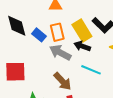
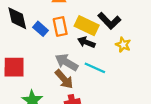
yellow rectangle: (82, 31) -> (87, 26), turned -35
gray arrow: (60, 53) -> (67, 62), moved

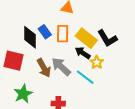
black diamond: (17, 18) -> (30, 37), moved
yellow star: (123, 45) -> (97, 62), moved
brown arrow: (64, 79) -> (44, 68), moved

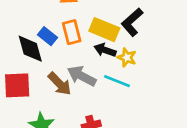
black L-shape: (107, 38) -> (132, 22), turned 95

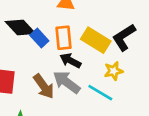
black diamond: (30, 49) -> (20, 27), moved, turned -36
black arrow: (105, 50) -> (70, 61), moved
yellow star: (127, 57) -> (114, 71), turned 30

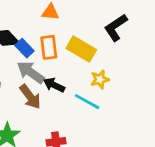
black L-shape: (124, 37) -> (116, 28), moved
black arrow: (70, 61) -> (54, 85), moved
gray arrow: (67, 82) -> (31, 72), moved

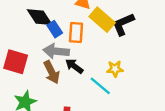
black L-shape: (116, 28) -> (123, 24), moved
yellow rectangle: (81, 49) -> (102, 20), moved
gray arrow: (31, 72) -> (56, 51), turned -40

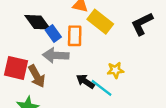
black L-shape: (123, 24) -> (142, 24), moved
black arrow: (74, 66) -> (85, 81), moved
brown arrow: (52, 72) -> (37, 76), moved

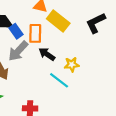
gray arrow: (56, 55) -> (18, 51), turned -50
black arrow: (85, 81) -> (47, 54), moved

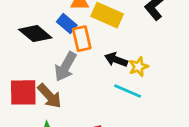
blue rectangle: (16, 31) -> (67, 23), moved
black arrow: (47, 54) -> (116, 60), moved

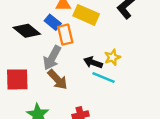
black arrow: (116, 60) -> (93, 62), moved
brown arrow: (50, 96) -> (58, 80), moved

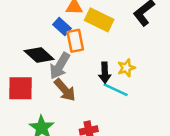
black diamond: (27, 31) -> (39, 55), moved
black arrow: (93, 62) -> (105, 73), turned -114

